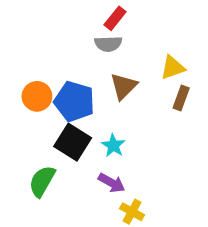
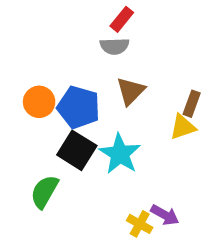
yellow triangle: (173, 67) -> (183, 127), moved
cyan star: (113, 146) -> (120, 154), size x1.6
purple arrow: (112, 183) -> (165, 215), moved

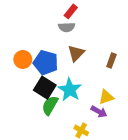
yellow triangle: (183, 127) -> (106, 97), moved
green semicircle: (44, 192) -> (50, 105), moved
purple arrow: (165, 215) -> (99, 112), moved

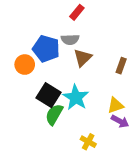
gray semicircle: (67, 27) -> (70, 40), moved
blue pentagon: (46, 63) -> (46, 49), moved
purple arrow: (99, 112) -> (120, 121), moved

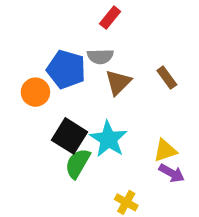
brown rectangle: (121, 66) -> (167, 78), moved, turned -56

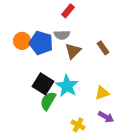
orange circle: (35, 92) -> (22, 41), moved
purple arrow: (172, 173) -> (106, 117), moved

